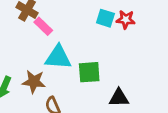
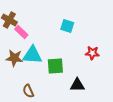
red star: (126, 20) -> (92, 53), moved
brown star: (34, 82) -> (14, 58), moved

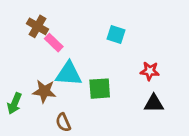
brown star: (14, 58) -> (44, 91), moved
black triangle: (77, 85) -> (154, 103), moved

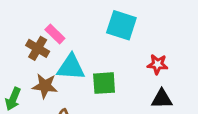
brown cross: (37, 26) -> (38, 48), moved
cyan square: (116, 35) -> (121, 25), size x1.5

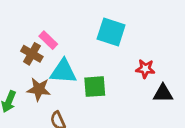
black triangle: (162, 99) -> (163, 93), moved

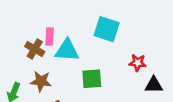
pink rectangle: (48, 40) -> (50, 37), turned 49
cyan triangle: (63, 72) -> (67, 50), moved

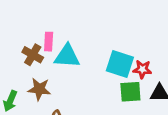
cyan square: (107, 29) -> (120, 64), moved
green square: (92, 79) -> (130, 92), moved

